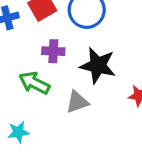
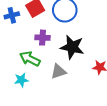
cyan star: (18, 132) -> (21, 80), moved

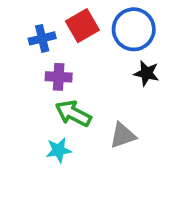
purple cross: (43, 38) -> (59, 77), moved
black star: (72, 47) -> (146, 73), moved, size x0.6

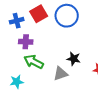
black star: (146, 73) -> (74, 59), moved
cyan star: (59, 150) -> (17, 82), moved

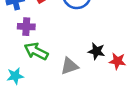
black star: (74, 59) -> (96, 51), moved

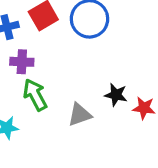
green arrow: (36, 51) -> (35, 95), turned 35

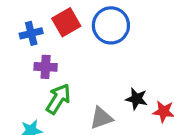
green arrow: (35, 95) -> (58, 99), turned 60

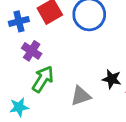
purple cross: (46, 67) -> (32, 51), turned 30

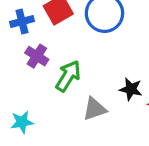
green arrow: (43, 79) -> (68, 76), moved

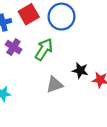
green arrow: (68, 76) -> (44, 49), moved

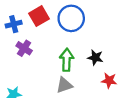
green arrow: (44, 49) -> (67, 60), moved, turned -30
black star: (80, 70) -> (95, 57), moved

